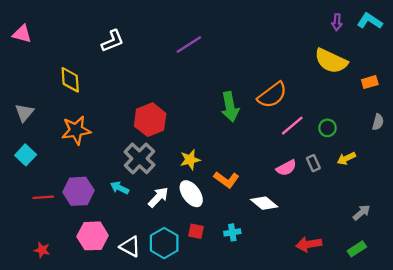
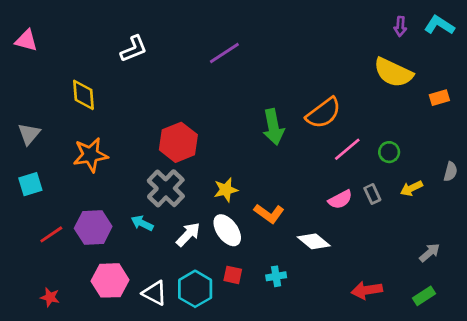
gray semicircle: (378, 122) -> (451, 172), moved
cyan square: (26, 155) -> (30, 184), turned 30
red line: (43, 197) -> (51, 234), turned -30

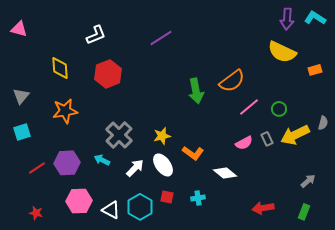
purple arrow: (400, 26) -> (287, 19), size x1.5
red hexagon: (178, 142) -> (108, 74), moved
yellow arrow: (411, 188) -> (295, 135), size x1.8
green rectangle: (424, 296) -> (304, 212), turned -35

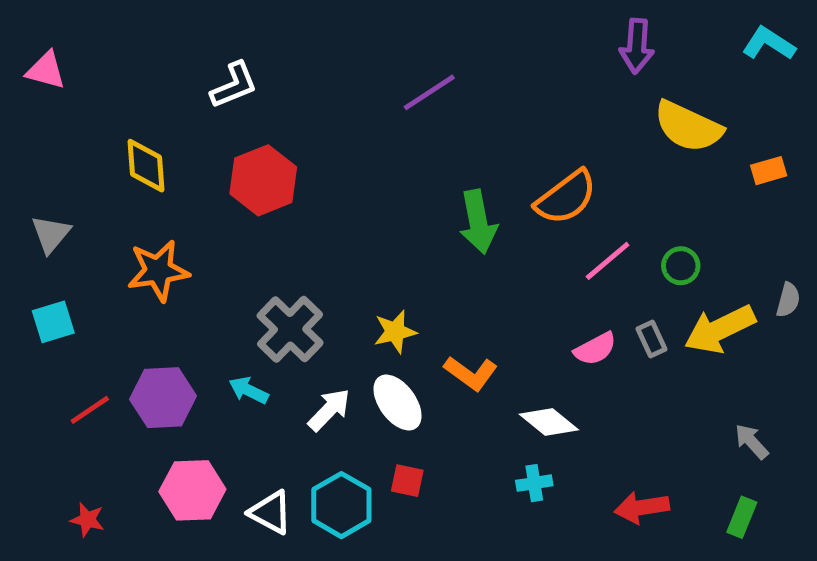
purple arrow: (287, 19) -> (637, 46), moved
purple line: (161, 38) -> (429, 92), moved
gray arrow: (308, 181) -> (752, 442), turned -91
cyan cross: (198, 198) -> (534, 483), moved

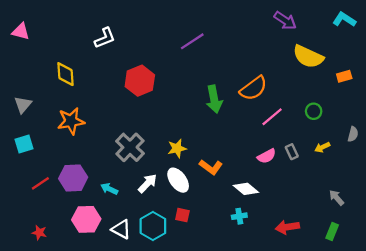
purple arrow: (637, 46) -> (285, 21), turned -60
red hexagon: (263, 180) -> (140, 81), moved
green circle: (681, 266) -> (314, 111), moved
yellow arrow: (720, 329) -> (322, 147), size x0.5
cyan arrow: (249, 390) -> (109, 189), moved

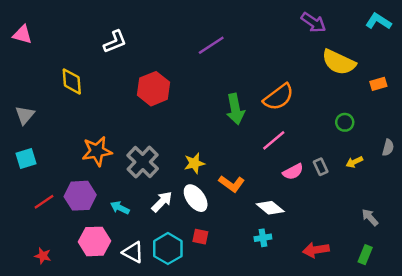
pink line: (272, 117) -> (274, 140), moved
orange star: (71, 121) -> (97, 151), moved

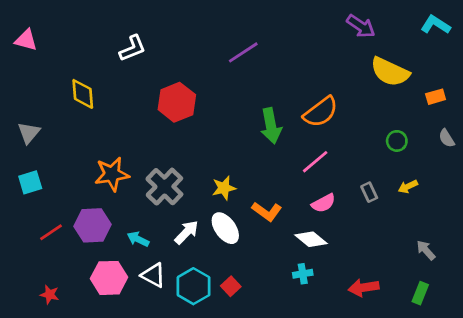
gray semicircle: (388, 148) -> (447, 138), moved, turned 133
pink semicircle: (293, 172) -> (323, 203), moved
red square: (200, 237) -> (231, 286), moved, turned 35
white triangle: (133, 252) -> (153, 275), moved

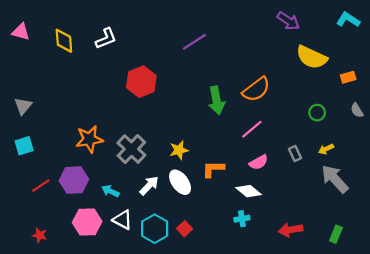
yellow diamond: (83, 94) -> (64, 41), moved
orange L-shape: (267, 212) -> (213, 169), turned 145
gray arrow: (426, 250) -> (335, 179), moved, size x1.8

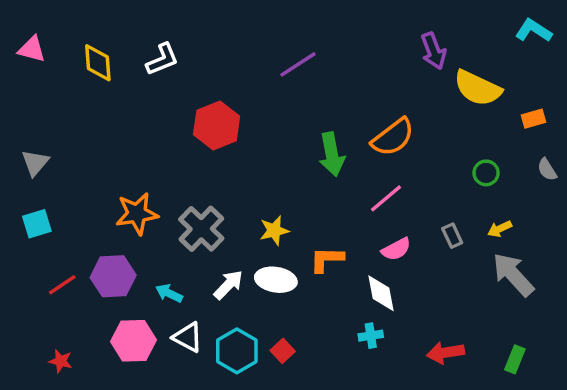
purple arrow: (288, 21) -> (434, 51), moved, turned 35
white ellipse: (180, 182) -> (276, 280), turned -45
white diamond: (249, 191) -> (381, 293), turned 40

